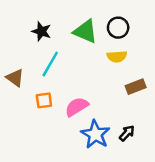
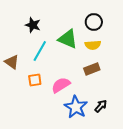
green triangle: (85, 31) -> (68, 39), moved
brown rectangle: (136, 87) -> (92, 69), moved

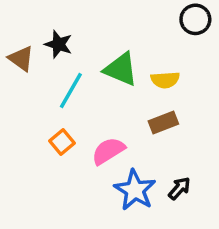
black circle: (94, 22) -> (195, 19), moved
brown triangle: (12, 62) -> (21, 58), moved
orange square: (35, 80) -> (62, 142), turned -32

